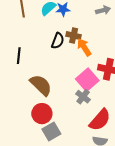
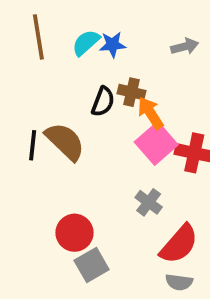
black line: (19, 56) -> (33, 145), moved
pink square: (87, 80) -> (156, 143), moved
brown semicircle: (41, 85) -> (65, 141), moved

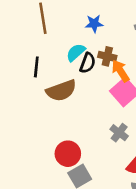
cyan semicircle: (86, 43) -> (76, 52), moved
brown semicircle: (65, 141) -> (61, 91), turned 116
black line: (33, 145) -> (36, 67), moved

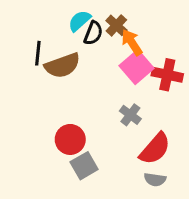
brown cross: (107, 56) -> (116, 25), turned 30
black line: (36, 67) -> (38, 53), moved

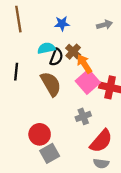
cyan semicircle: (79, 21) -> (46, 48), turned 30
brown semicircle: (62, 65) -> (51, 84), moved, turned -100
gray cross: (130, 115) -> (83, 116), turned 32

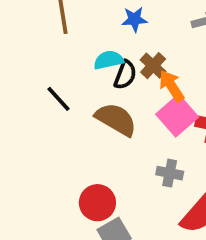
black line: (16, 72) -> (59, 99), turned -48
brown semicircle: (51, 84) -> (116, 119), turned -30
gray cross: (83, 116) -> (170, 173), turned 32

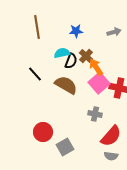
red circle: (97, 203) -> (43, 132), moved

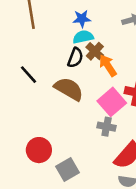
cyan semicircle: (62, 53) -> (83, 37), moved
pink square: (99, 83) -> (112, 102), moved

